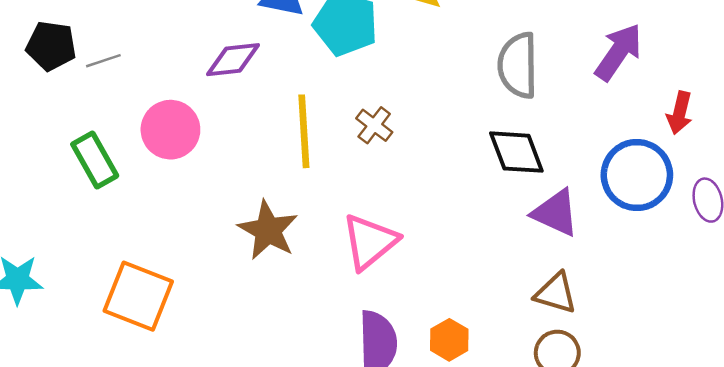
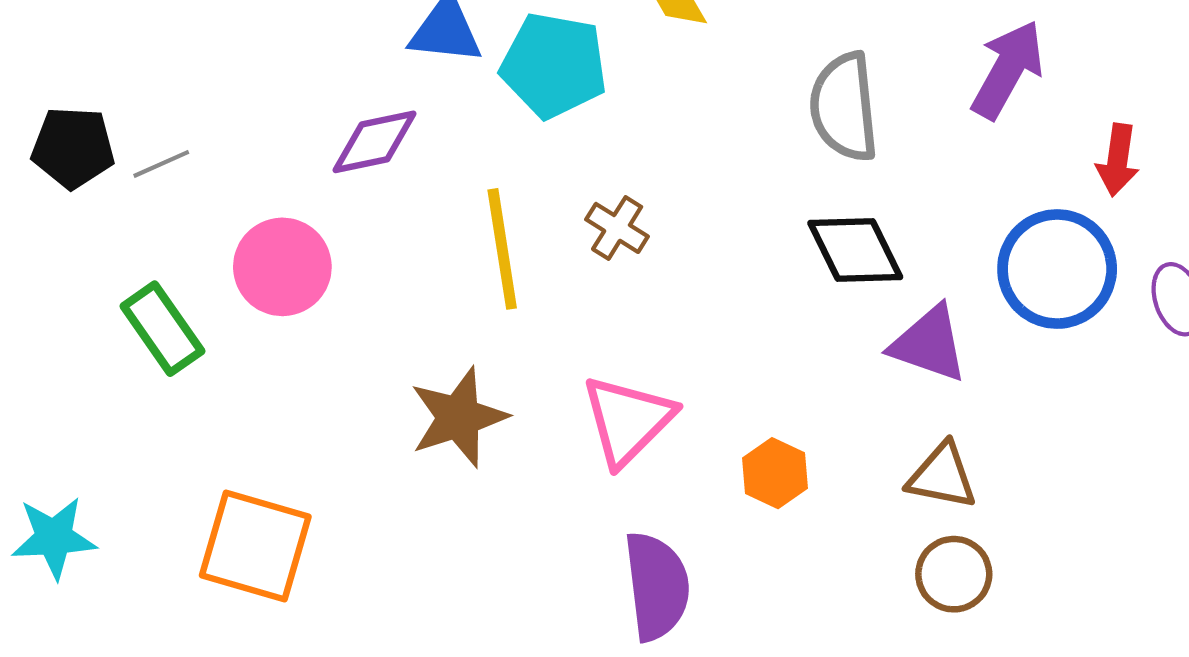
brown star: (268, 230) -> (459, 417), turned 30
orange hexagon: (449, 340) -> (775, 473), moved

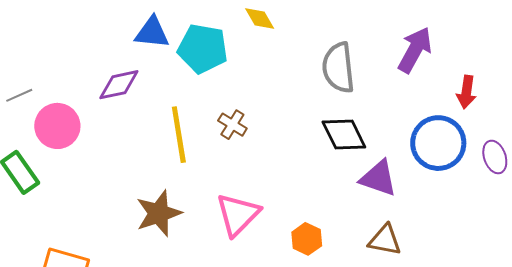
pink circle: (282, 267) -> (57, 126), moved

